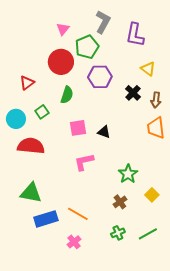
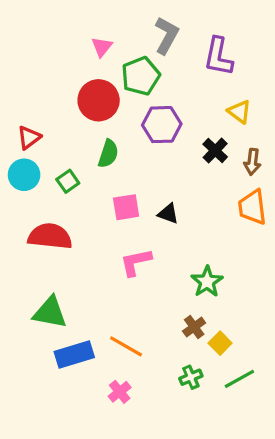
red triangle: (27, 83) -> (29, 138), moved
cyan circle: (16, 119) -> (24, 175), moved
yellow square: (152, 195) -> (220, 343), moved

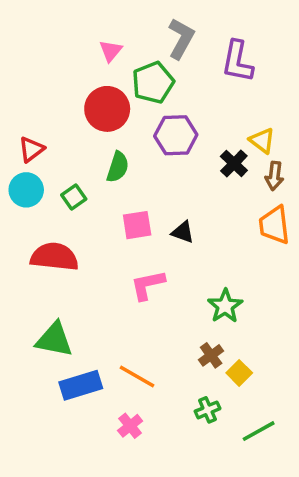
yellow triangle: (239, 112) -> (262, 141), moved
green line: (239, 379) -> (259, 431), moved

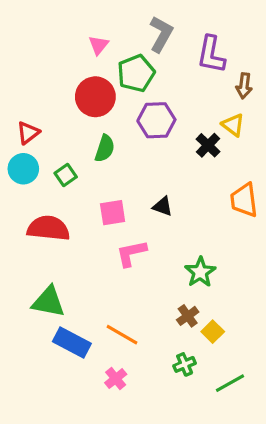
brown arrow: (274, 176) -> (244, 86), moved
pink square: (137, 225) -> (113, 213), moved
blue rectangle: (81, 385) -> (72, 343), turned 45

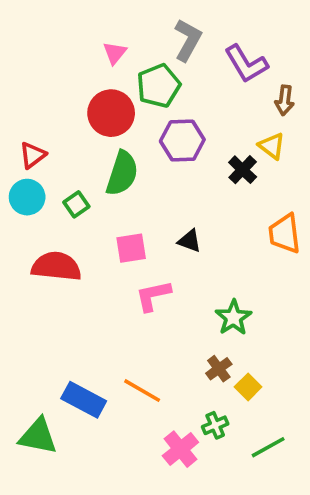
purple L-shape: (211, 55) -> (246, 64), turned -42
green semicircle: (105, 148) -> (122, 173), size x1.4
green triangle: (48, 302) -> (38, 436), moved
pink cross: (116, 379) -> (180, 449), moved, size x1.4

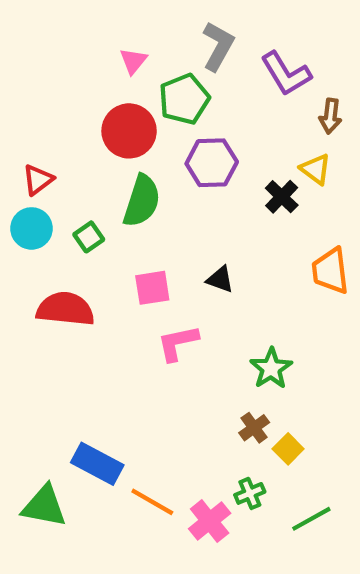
orange line: (142, 391) -> (152, 502), moved

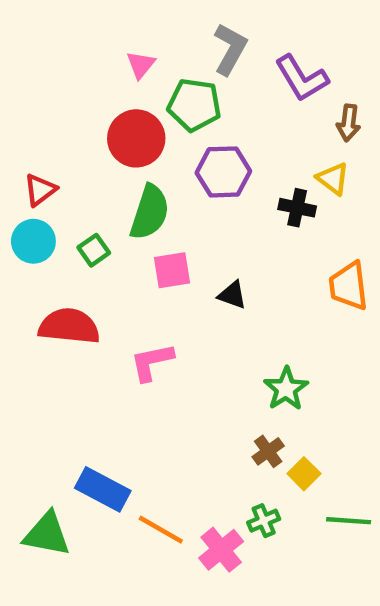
green pentagon: (184, 99) -> (194, 105), turned 30
black cross: (282, 197) -> (297, 208), turned -32
pink square: (152, 288) -> (172, 270), moved
pink L-shape: (178, 343) -> (152, 362), moved
green line: (311, 519) -> (349, 521), moved, turned 33

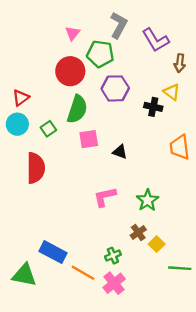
red semicircle: (69, 326) -> (36, 168), turned 84
pink L-shape: (152, 362) -> (105, 197), moved
green cross: (264, 521) -> (113, 256), moved

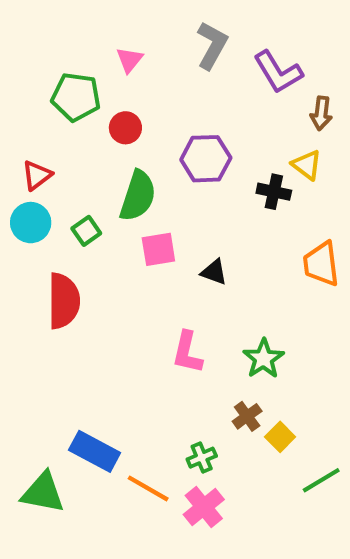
green pentagon: (100, 54) -> (76, 97), moved
red circle: (70, 71) -> (125, 128), size x0.6
pink L-shape: (105, 197) -> (187, 352), turned -65
green line: (180, 268) -> (321, 480), turned -35

